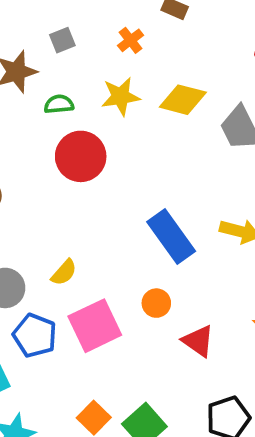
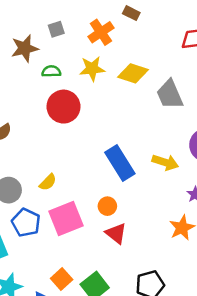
orange cross: (131, 40) -> (101, 32), size x1.5
red triangle: (198, 341) -> (116, 233), moved

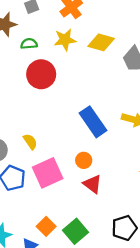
yellow semicircle: (48, 182) -> (30, 142), turned -77

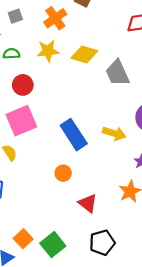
red circle: (41, 74) -> (23, 85), size x0.7
pink square: (48, 173) -> (21, 121), moved
red triangle: (92, 184) -> (88, 203), moved

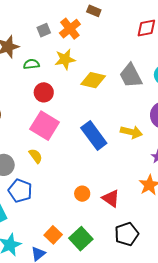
gray square: (15, 16) -> (44, 30), moved
yellow diamond: (84, 54) -> (93, 80), moved
pink square: (21, 121) -> (45, 126), turned -32
orange circle: (63, 173) -> (82, 194), moved

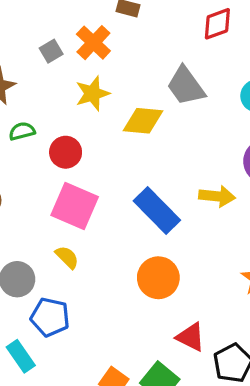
green semicircle: (31, 64) -> (22, 131), moved
gray trapezoid: (131, 76) -> (186, 86), moved
orange circle: (82, 194) -> (158, 278), moved, size x1.6
red triangle: (111, 198) -> (191, 337), moved

